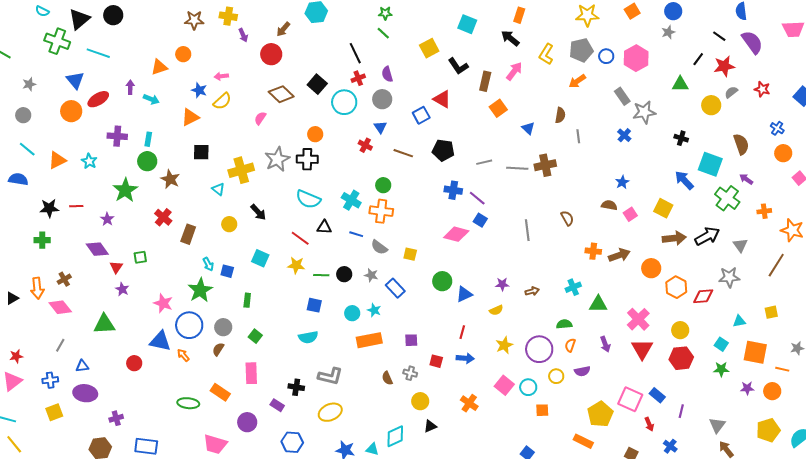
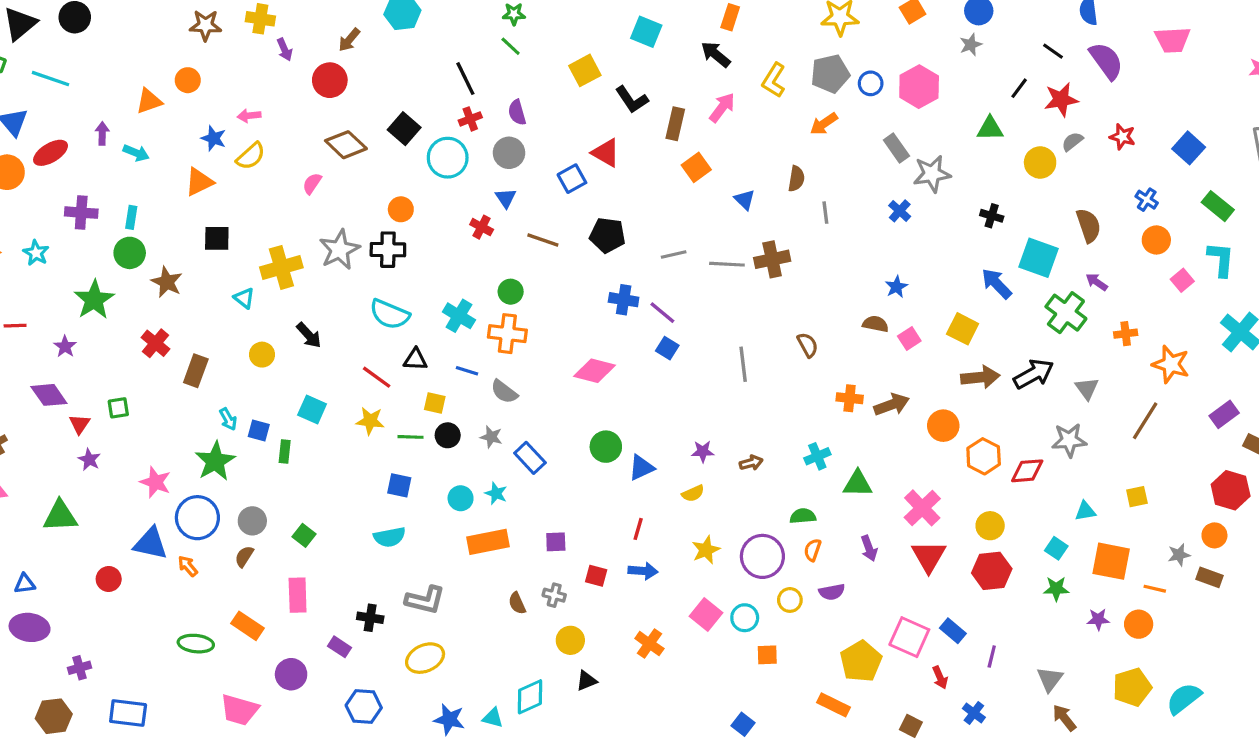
pink diamond: (456, 234) -> (595, 371), moved
yellow square: (410, 254) -> (435, 403), moved
green rectangle: (247, 300) -> (285, 451), moved

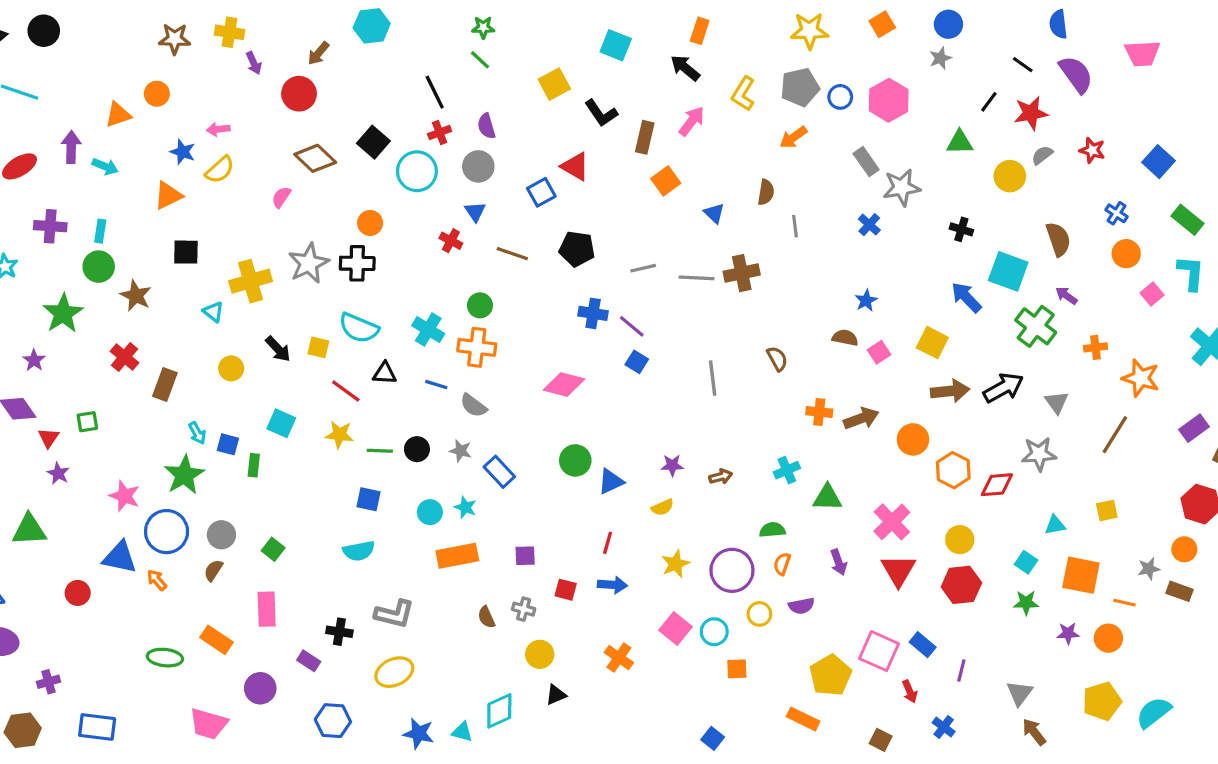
purple arrow: (102, 133) -> (71, 147), size x1.4
yellow square: (435, 403) -> (318, 347), moved

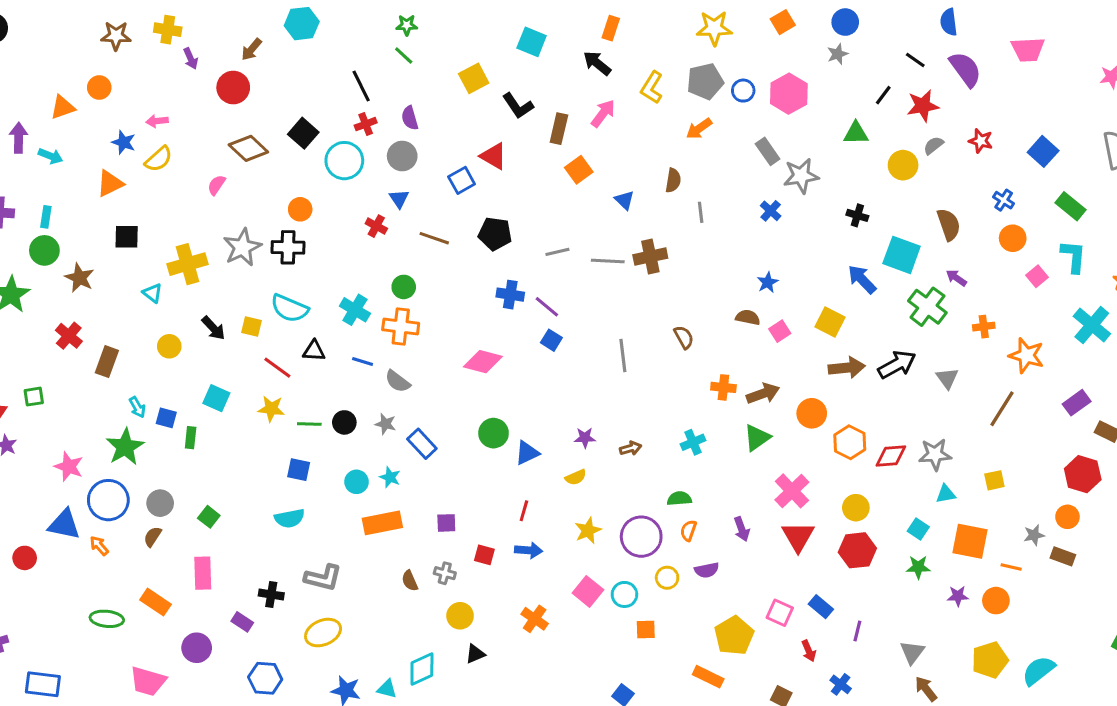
gray star: (1039, 454) -> (935, 454), moved
green triangle: (827, 498) -> (757, 438), moved, turned -36
pink square: (879, 651) -> (780, 613), size x0.7

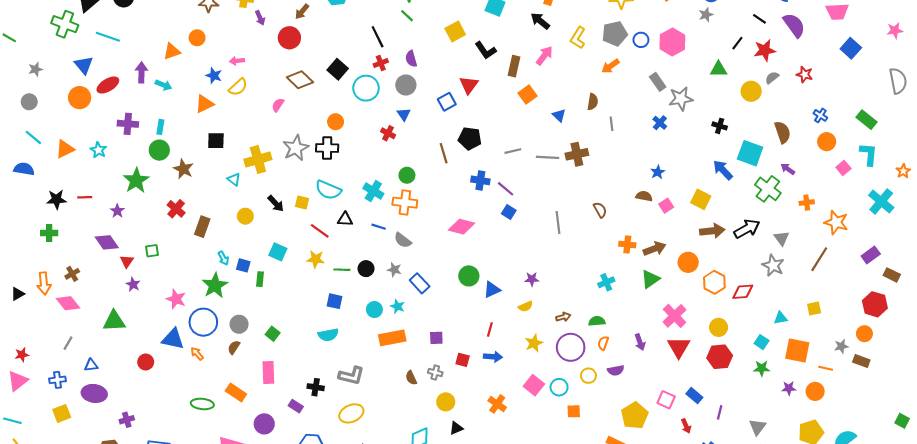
blue square: (1043, 151) -> (851, 48), moved
red triangle: (494, 156) -> (469, 85), turned 36
brown line: (434, 238) -> (444, 153), moved, turned 54
brown arrow: (631, 448) -> (563, 317), moved
gray star: (935, 454) -> (773, 265), moved, turned 30

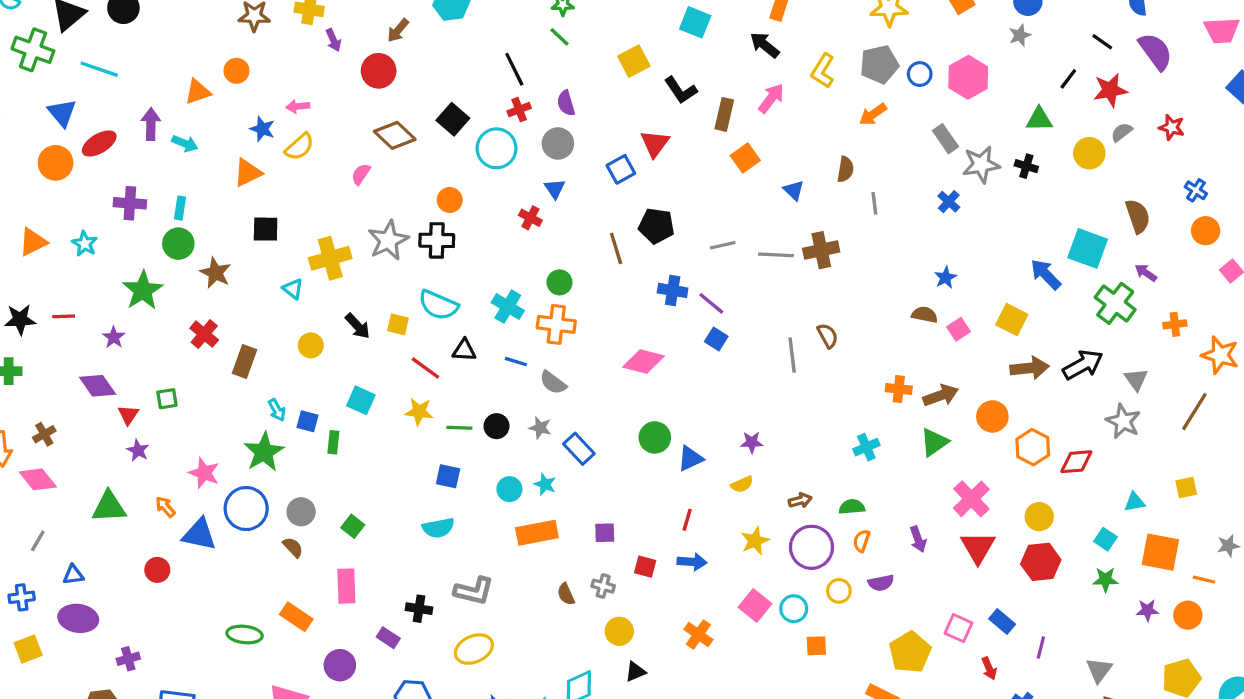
black cross: (720, 126) -> (1026, 166), moved
brown semicircle: (600, 210) -> (828, 336), moved
brown semicircle: (234, 347) -> (293, 547), turned 104
orange arrow: (197, 354) -> (165, 507), moved

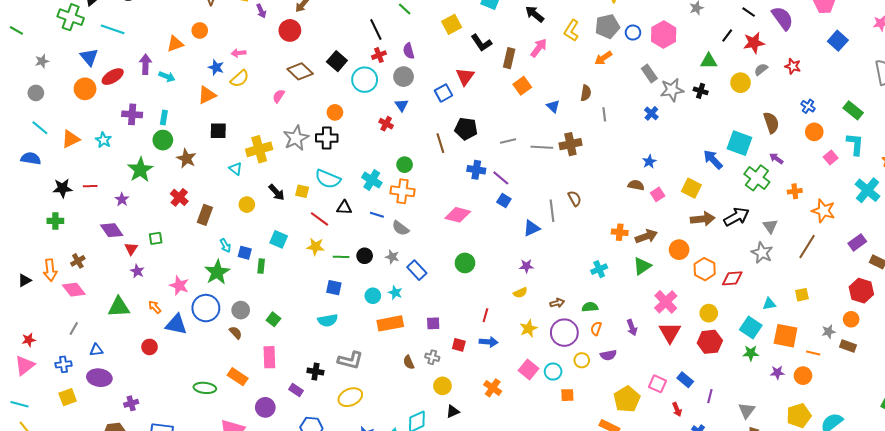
blue triangle: (690, 458) -> (532, 228), moved
cyan square: (1105, 539) -> (751, 327), size x1.5

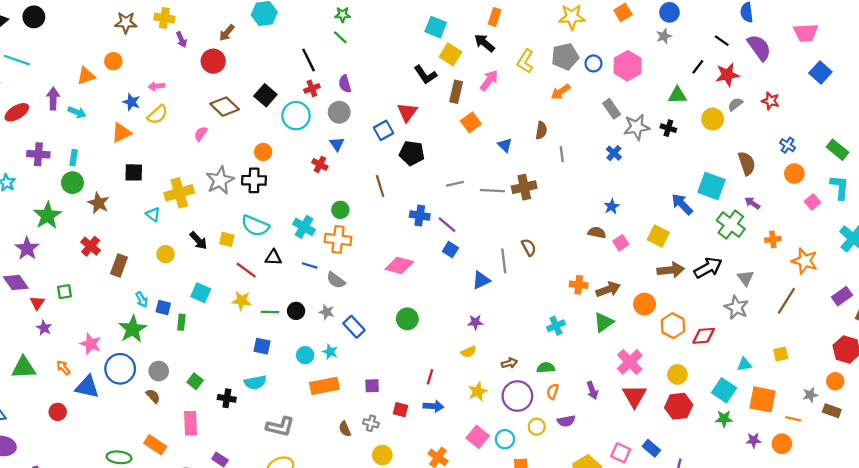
yellow square: (452, 24) -> (450, 54), moved, turned -30
black pentagon: (466, 129) -> (412, 153), moved
purple star: (122, 199) -> (27, 248), size x1.5
black cross: (315, 372) -> (227, 398), moved

